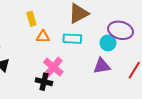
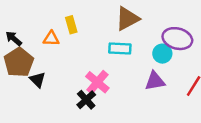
orange triangle: (43, 37) -> (51, 39), moved
black cross: (44, 82) -> (86, 100), turned 35

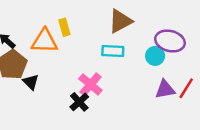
orange triangle: (51, 39) -> (44, 41), size x1.6
purple triangle: (155, 81) -> (165, 89), moved

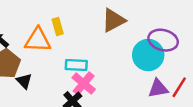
cyan rectangle: (113, 51) -> (76, 65), moved
cyan circle: (155, 56) -> (148, 55), size x1.6

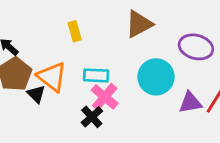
orange triangle: (38, 40) -> (52, 77), moved, turned 36
cyan circle: (148, 55) -> (156, 77), moved

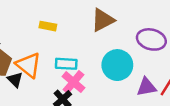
yellow rectangle: (75, 31) -> (48, 26), turned -63

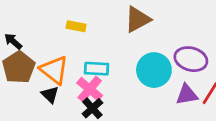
purple ellipse: (151, 39) -> (191, 59), moved
black triangle: (15, 80) -> (50, 95), moved
pink cross: (73, 82) -> (90, 89), moved

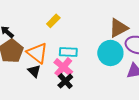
brown triangle: (138, 19) -> (118, 28), moved
yellow rectangle: (76, 26) -> (53, 21), turned -56

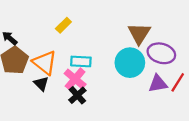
brown triangle: (118, 28) -> (139, 33), turned -30

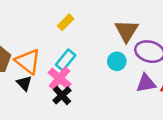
yellow rectangle: (63, 25) -> (66, 22), moved
cyan rectangle: (81, 61) -> (66, 60), turned -54
cyan circle: (130, 63) -> (117, 61), size x0.6

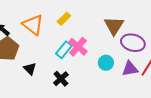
orange triangle: (28, 61) -> (33, 25), moved
cyan circle: (117, 61) -> (106, 63), moved
pink cross: (60, 78) -> (78, 47), moved

